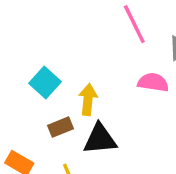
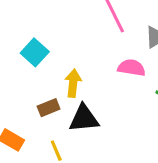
cyan square: (45, 82) -> (35, 52), moved

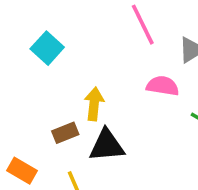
cyan square: (35, 52) -> (47, 48), moved

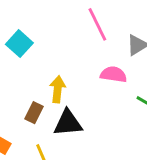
brown rectangle: (65, 133) -> (34, 113), turned -42

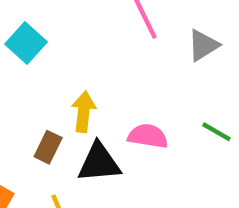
pink semicircle: (114, 74) -> (148, 136), moved

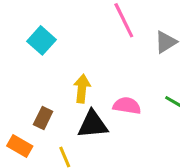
brown rectangle: (48, 147) -> (43, 118), moved

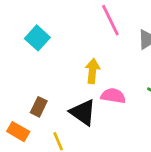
yellow arrow: (82, 89) -> (92, 71), moved
black triangle: (93, 124) -> (83, 112), turned 40

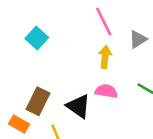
yellow arrow: (92, 71) -> (105, 57), moved
brown rectangle: (39, 107) -> (38, 101), size x1.5

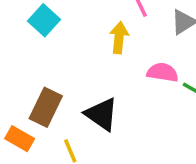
yellow arrow: (105, 57) -> (119, 38), moved
pink semicircle: (106, 91) -> (163, 72), moved

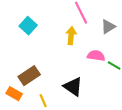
brown rectangle: (46, 107) -> (29, 76), turned 30
black triangle: (102, 114) -> (73, 87), moved

